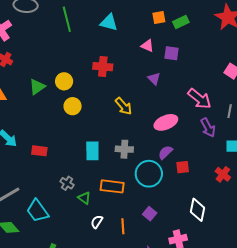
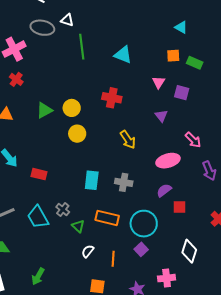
green rectangle: (181, 22) -> (195, 63), turned 42
pink triangle: (147, 46) -> (159, 82), turned 32
pink arrow: (199, 99) -> (193, 140), moved, size x0.7
cyan circle: (149, 174) -> (144, 224), moved
cyan trapezoid: (38, 211) -> (38, 217), moved

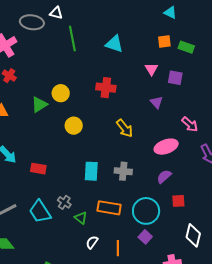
yellow circle: (72, 108) -> (61, 93), moved
red square: (180, 207) -> (178, 201), moved

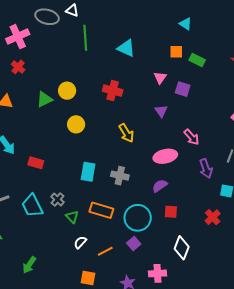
orange line: (118, 248) -> (105, 251), turned 56

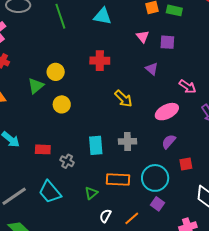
yellow circle: (76, 124) -> (62, 104), moved
gray cross: (57, 199) -> (67, 161), moved
green triangle: (72, 217) -> (91, 193), turned 48

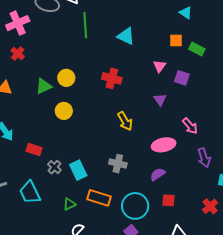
cyan rectangle: (96, 145) -> (78, 170), moved, turned -36

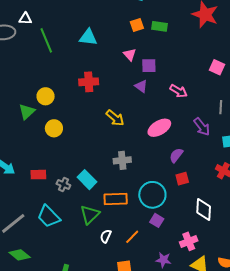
purple square: (182, 78) -> (149, 66), moved
pink arrow: (190, 126) -> (178, 91), moved
purple semicircle: (158, 174) -> (176, 155), moved
green triangle: (69, 204) -> (90, 215), size x1.5

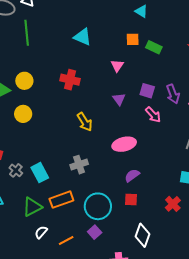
green line: (46, 40) -> (27, 33), moved
purple square: (149, 66) -> (147, 91), moved
purple arrow: (202, 127) -> (173, 94), moved
gray cross: (122, 160) -> (79, 165), turned -30
orange rectangle: (116, 199) -> (61, 200), turned -35

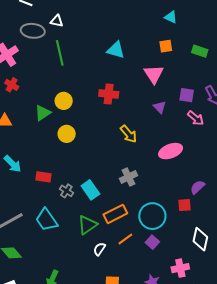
green rectangle: (154, 47) -> (200, 51), moved
pink triangle: (117, 66) -> (154, 74), size x1.5
purple semicircle: (132, 175) -> (197, 187), moved
orange line: (66, 240) -> (125, 239), moved

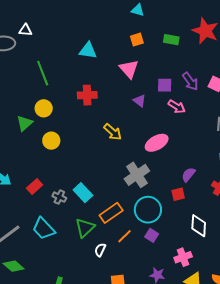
green line: (60, 53) -> (43, 73), moved
red rectangle: (43, 177) -> (35, 186), turned -42
gray cross: (128, 177) -> (137, 175), moved, size x1.4

